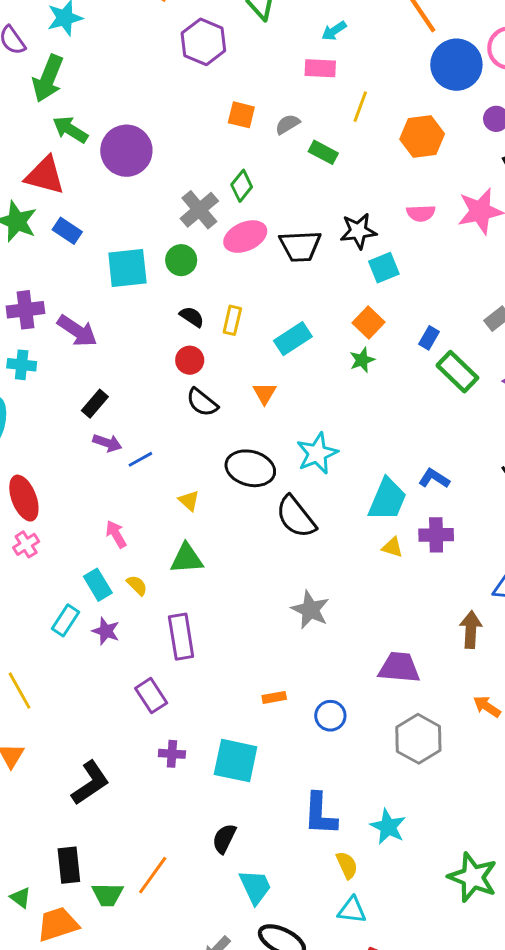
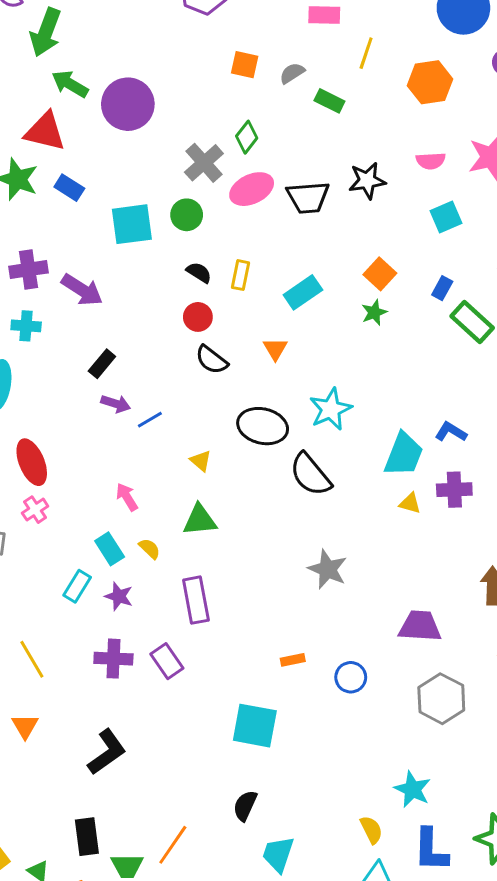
cyan square: (384, 268) -> (446, 217), moved
purple cross: (172, 754) -> (113, 659), moved, size x1.4
blue L-shape: (320, 814) -> (431, 850), moved
cyan trapezoid: (255, 887) -> (278, 854), turned -135

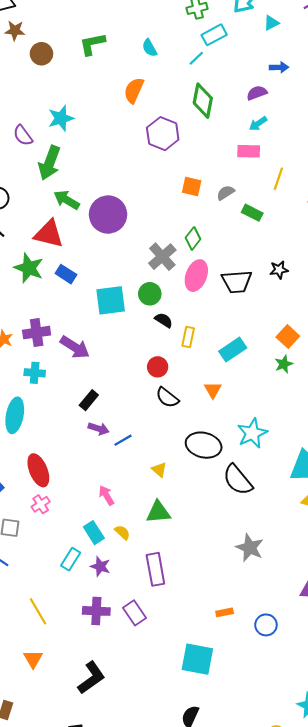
black star: (367, 181) -> (279, 270), size x0.7
pink ellipse: (252, 189) -> (196, 276), turned -44
black semicircle: (199, 272) -> (164, 320), moved

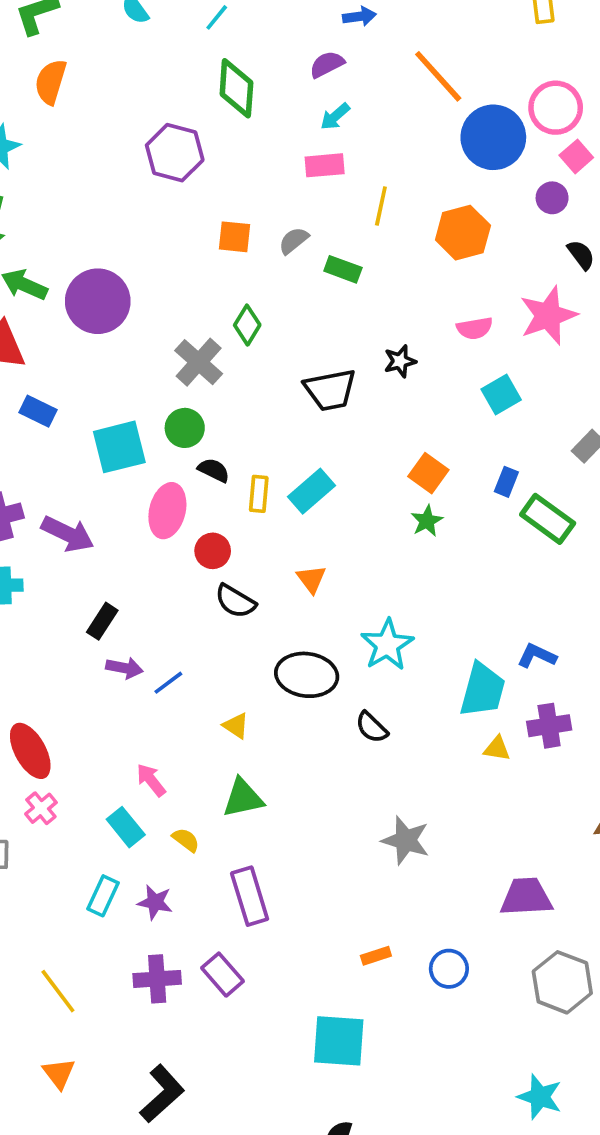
orange semicircle: (134, 90) -> (51, 82), moved
pink ellipse: (196, 276) -> (167, 511), moved
cyan rectangle: (233, 350) -> (312, 491), moved
black semicircle: (238, 480) -> (372, 727), size x0.6
cyan rectangle: (94, 533) -> (126, 827), moved

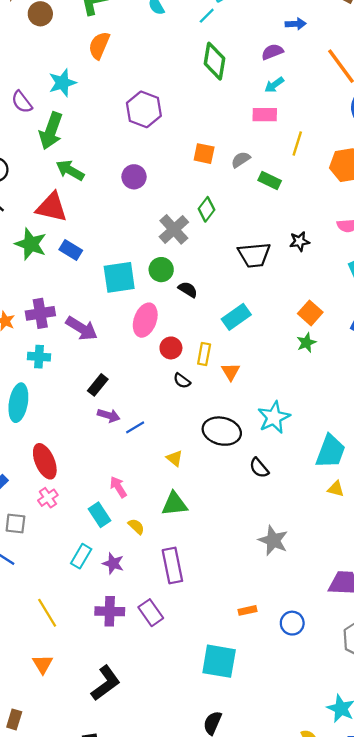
purple hexagon: (175, 153) -> (144, 109), moved
purple circle: (98, 301) -> (134, 177), moved, size x0.6
black semicircle: (214, 470) -> (188, 289), moved
yellow rectangle: (259, 494) -> (204, 354), moved
black semicircle: (235, 601) -> (182, 381), size x0.7

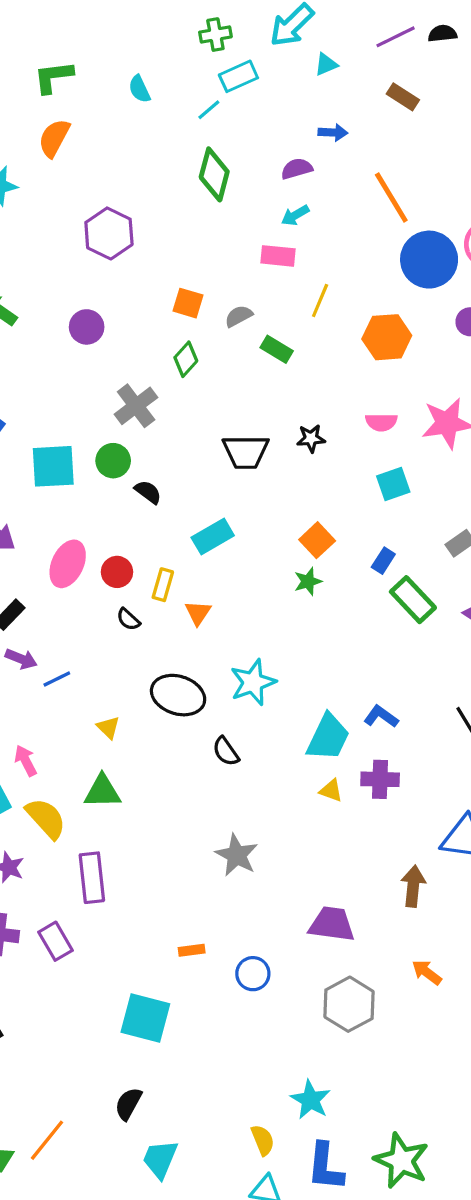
green diamond: (206, 209) -> (186, 359), moved
pink ellipse: (145, 320) -> (68, 564), moved
yellow semicircle: (136, 526) -> (46, 818), size x1.8

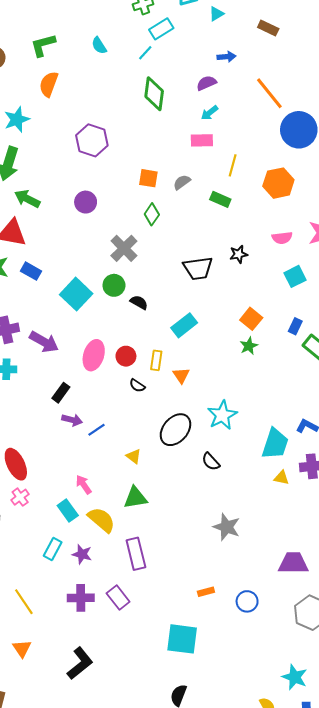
green rectangle: (277, 349) -> (220, 199), moved
cyan square: (53, 466) -> (76, 294), turned -36
black ellipse: (178, 695) -> (175, 430), turned -60

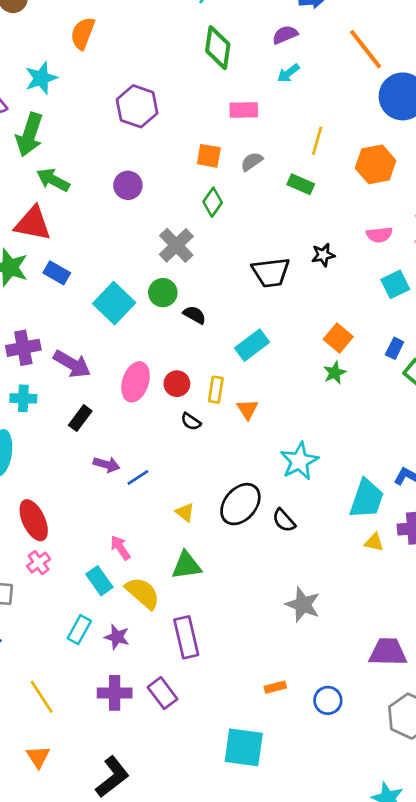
pink rectangle: (202, 140) -> (244, 110), moved
black rectangle: (61, 393) -> (80, 418), moved
black ellipse: (175, 430) -> (240, 504), moved

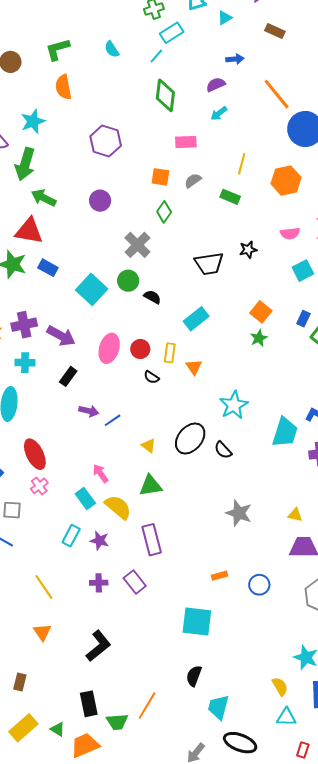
orange semicircle: (83, 33) -> (63, 87), turned -30
yellow triangle: (374, 542) -> (295, 515), moved
purple cross: (115, 693) -> (99, 583), size x0.7

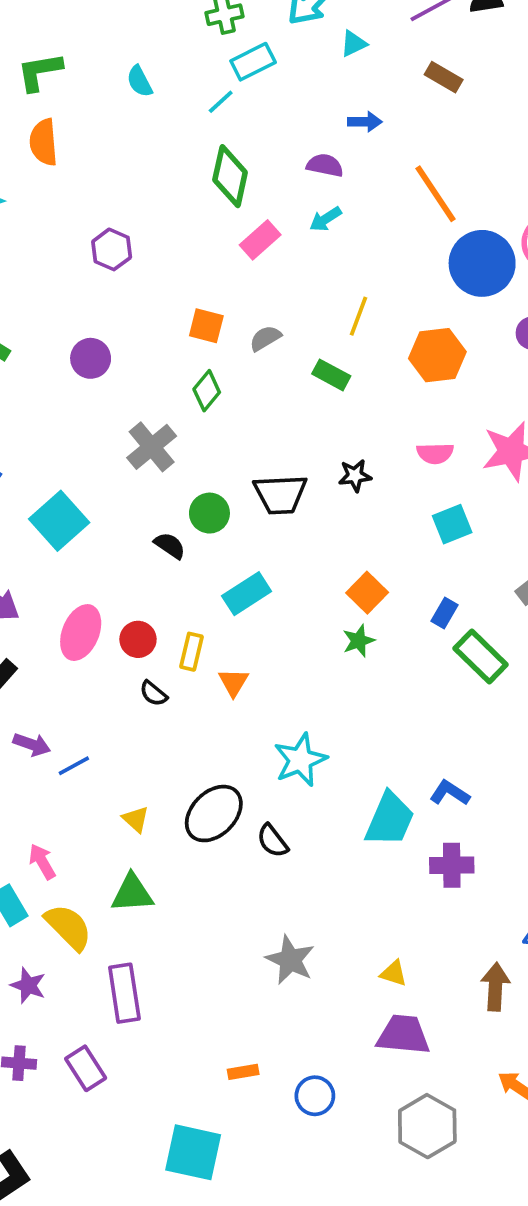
purple semicircle: (216, 85) -> (325, 165), turned 30
purple hexagon: (106, 141) -> (112, 249), size x0.7
pink rectangle: (186, 142) -> (260, 240), moved, turned -45
green circle: (128, 281) -> (209, 513), moved

